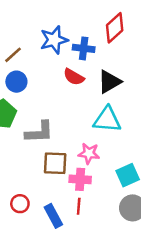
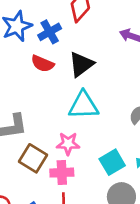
blue cross: (84, 48) -> (50, 32), turned -30
brown square: (55, 163) -> (33, 158), turned 35

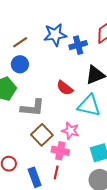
red semicircle: (42, 64) -> (65, 88), moved

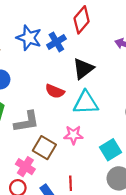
blue star: (55, 35) -> (29, 38), turned -30
pink cross: (60, 151) -> (25, 167), moved, turned 36

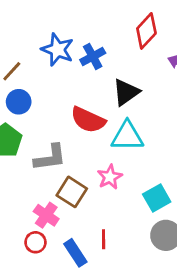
red diamond: (82, 20) -> (146, 31), moved
red semicircle: (55, 91) -> (88, 120), size x1.4
pink star: (73, 135) -> (110, 177), turned -30

